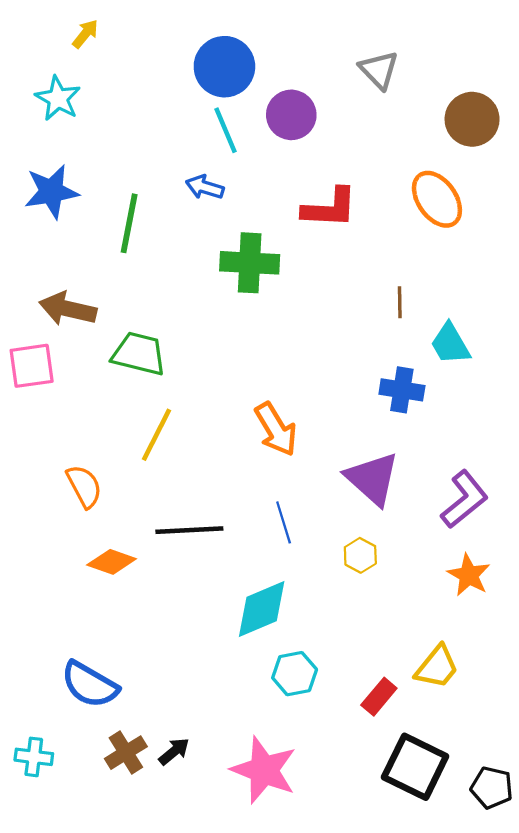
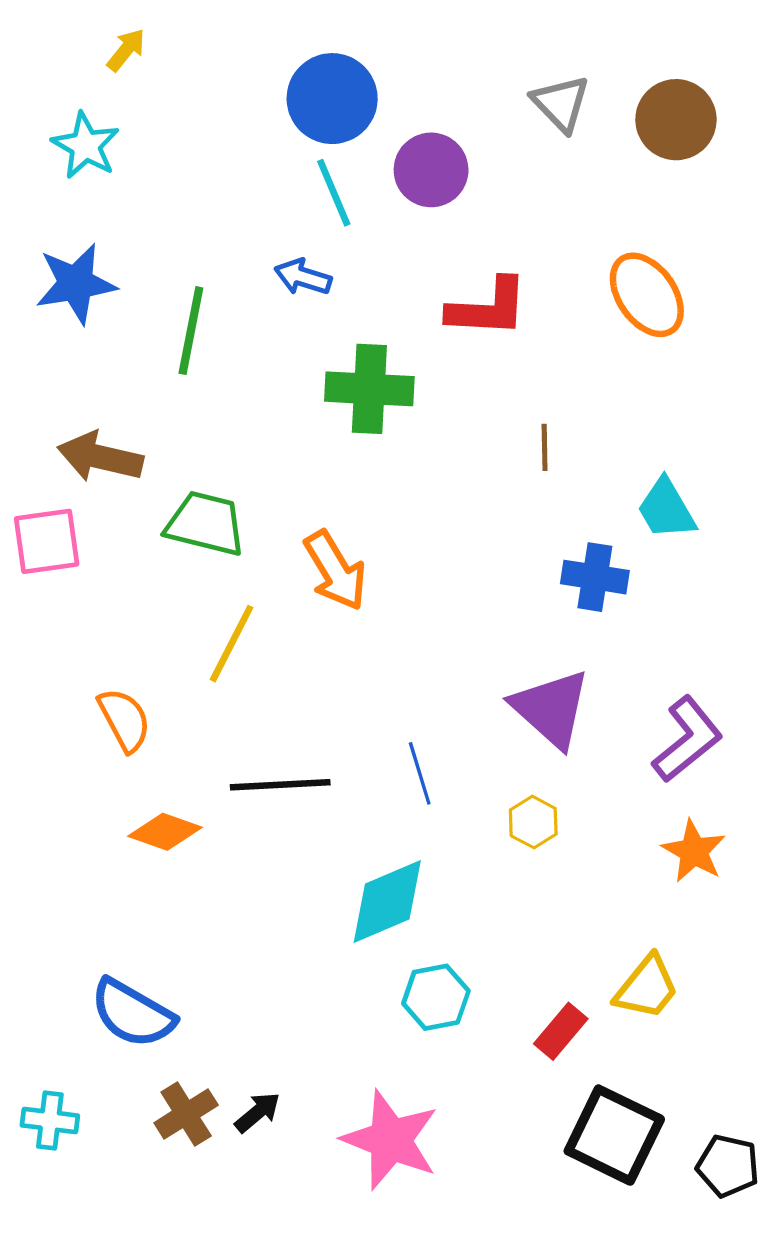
brown circle: (472, 119) -> (676, 120), moved
brown line: (400, 302) -> (545, 447), moved
orange arrow: (276, 429) -> (335, 571), moved

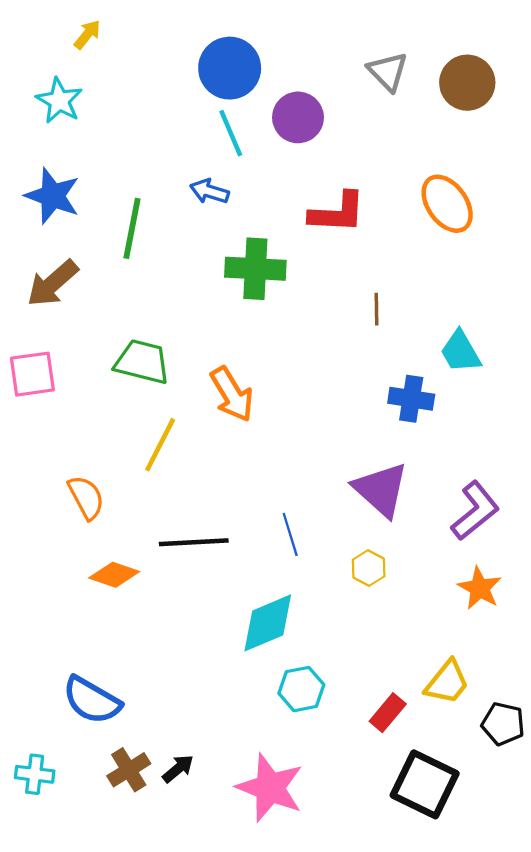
blue star: (76, 283) -> (53, 196), turned 30
brown arrow: (100, 457) -> (53, 283), moved, turned -54
black pentagon: (728, 1166) -> (503, 724), moved

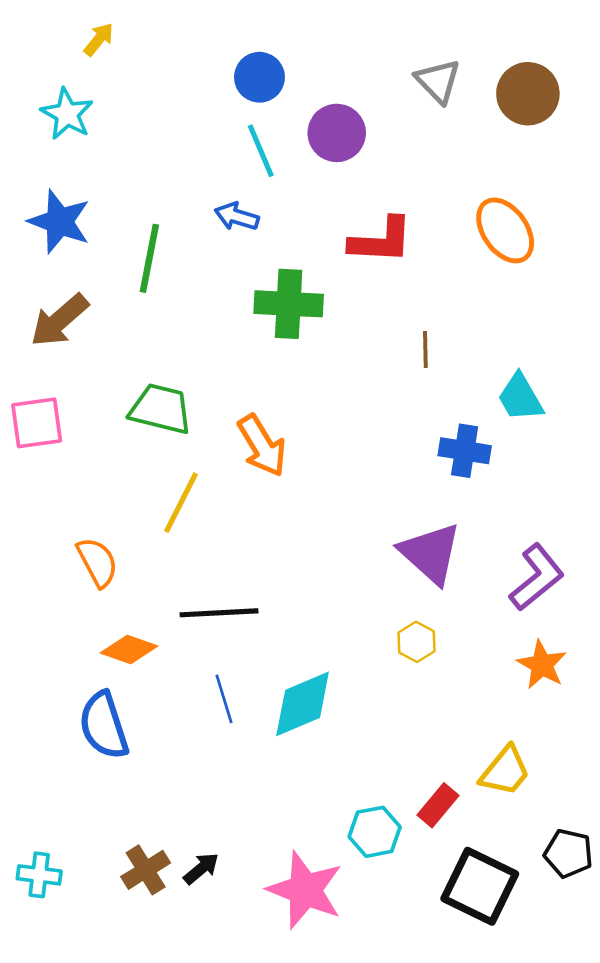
blue circle: (230, 68) -> (259, 77), size x0.7
blue line: (290, 534) -> (224, 699), moved
cyan hexagon: (301, 689) -> (375, 832), moved
blue semicircle: (92, 700) -> (104, 725), moved, turned 42
black pentagon: (503, 724) -> (568, 853), moved

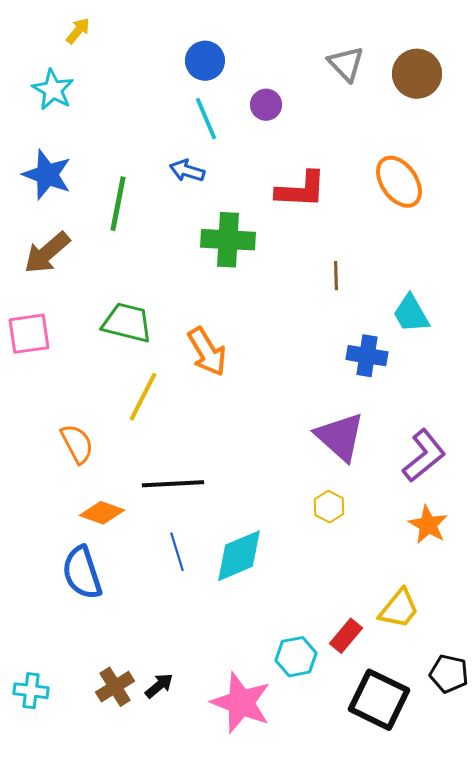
purple circle: (337, 133) -> (266, 105), size x0.7

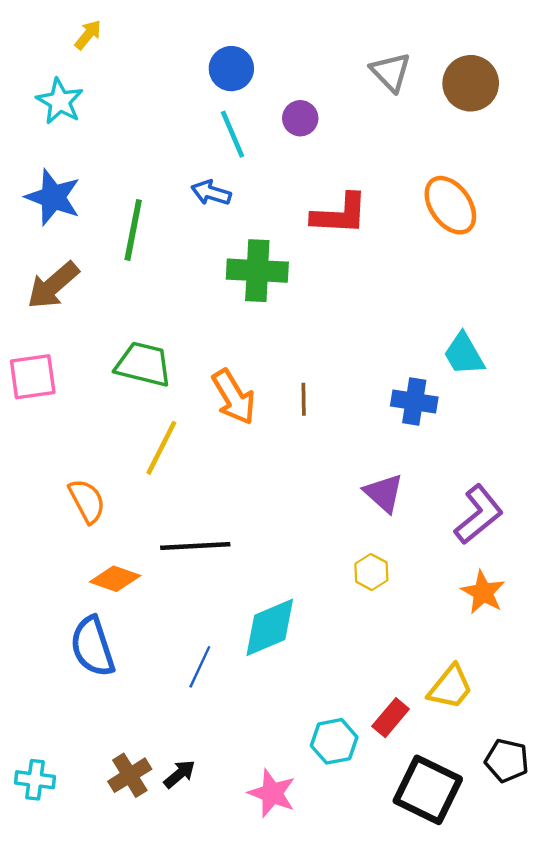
brown line: (336, 276) -> (304, 399), moved
purple triangle: (340, 437) -> (384, 493), size x0.7
blue line: (177, 552) -> (200, 667), moved, turned 42
pink star: (241, 703) -> (272, 793), size x0.7

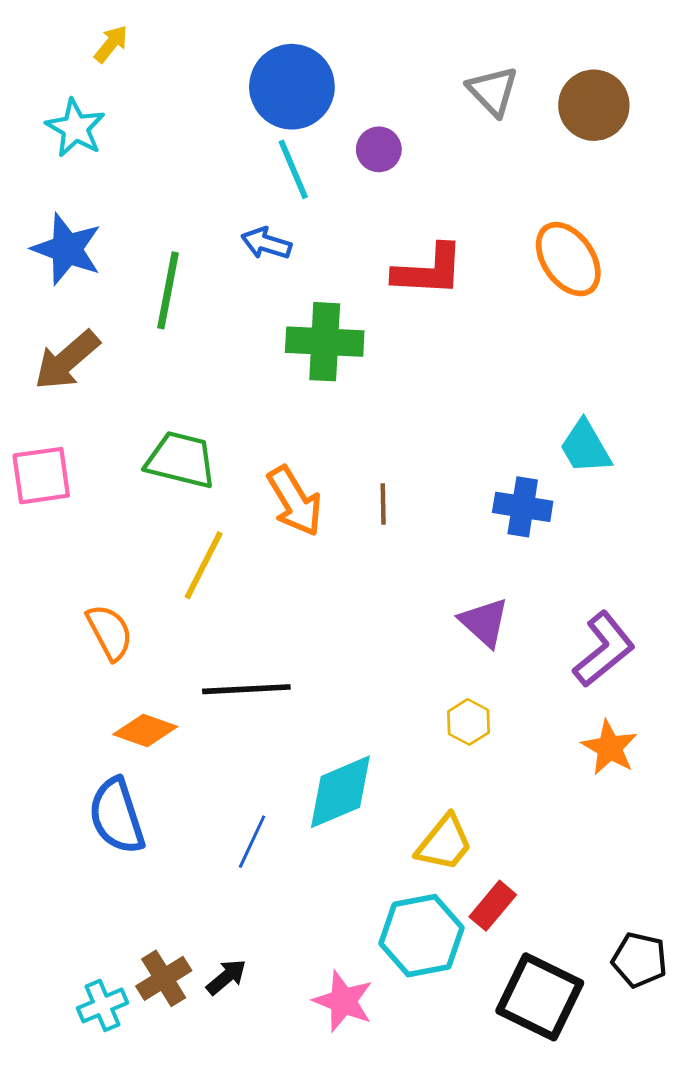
blue circle: (231, 69) -> (292, 87), size x1.5
yellow trapezoid: (450, 687) -> (444, 843), moved
cyan hexagon: (334, 741) -> (422, 936), size x1.4
cyan cross: (35, 780) -> (102, 1005), moved, turned -30

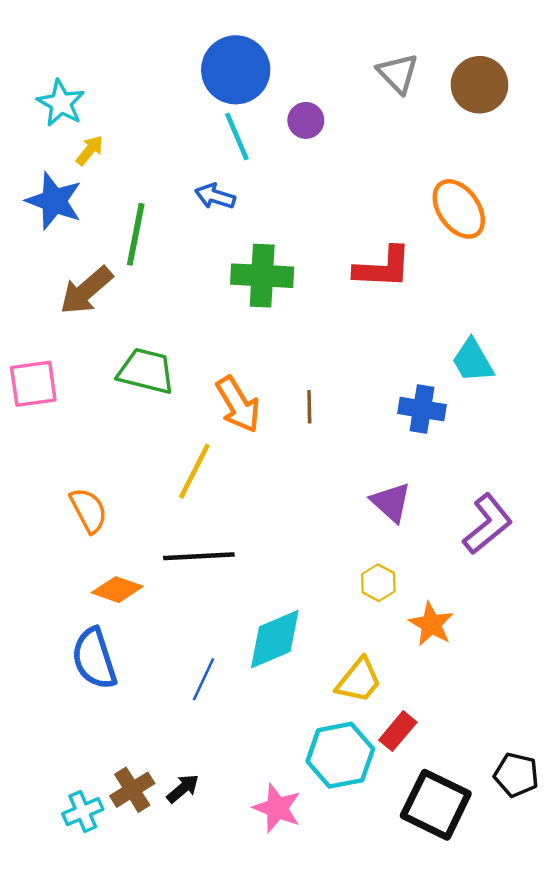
yellow arrow: (111, 44) -> (90, 150), moved
red L-shape: (429, 270) -> (383, 268), moved
brown arrow: (67, 360) -> (86, 291), moved
yellow line: (204, 565) -> (194, 471), moved
orange star: (610, 748) -> (431, 624), moved

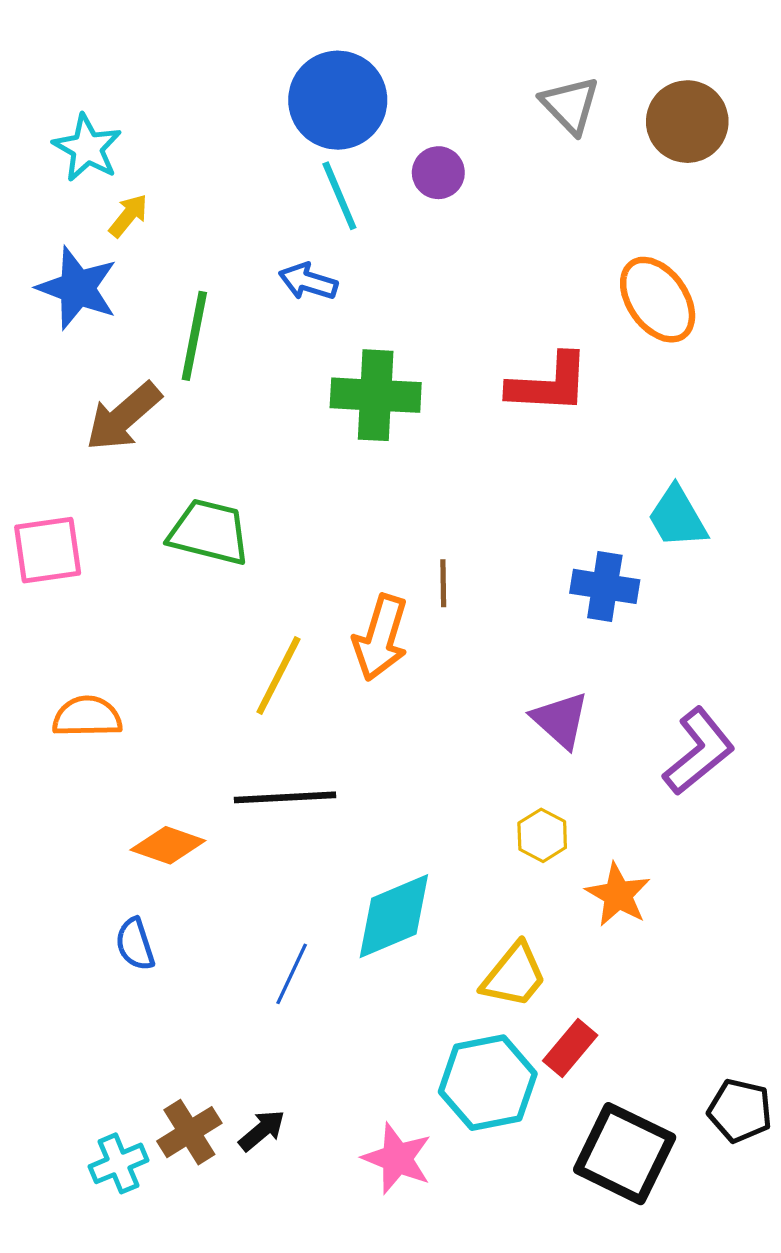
orange arrow: (238, 404) -> (381, 638), moved, turned 48
orange semicircle: (88, 510) -> (87, 717), moved, turned -63
blue semicircle: (94, 659) -> (135, 944), size x0.6

